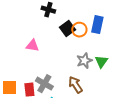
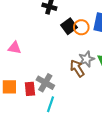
pink triangle: (32, 46) -> (15, 48), moved
brown arrow: (75, 85) -> (77, 68), moved

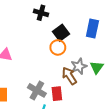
orange circle: (81, 27) -> (58, 47), moved
red rectangle: (30, 89) -> (57, 94), moved

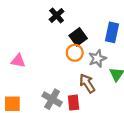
black cross: (41, 13) -> (57, 15), turned 32
gray star: (79, 66) -> (97, 58), moved

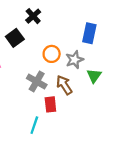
black square: (78, 37) -> (15, 38), moved
gray cross: (52, 99) -> (37, 81), moved

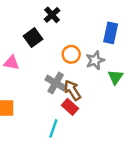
brown arrow: (64, 85) -> (72, 90), moved
red rectangle: (50, 104) -> (70, 107), turned -42

